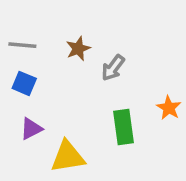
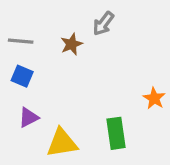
gray arrow: (113, 68) -> (103, 24), moved
green rectangle: (123, 127) -> (116, 133), moved

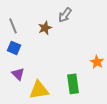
gray line: (21, 41) -> (13, 26), turned 63
purple triangle: (29, 117) -> (18, 74), turned -48

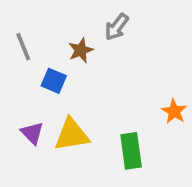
blue square: (14, 48) -> (54, 81), moved
yellow triangle: (39, 90) -> (72, 135), moved

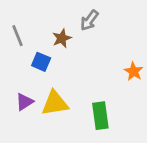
orange star: (174, 111) -> (134, 71), moved
purple triangle: (32, 133) -> (24, 102), turned 42

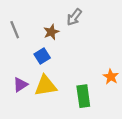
blue square: (41, 62) -> (42, 56), moved, turned 35
orange star: (134, 71) -> (111, 77), moved

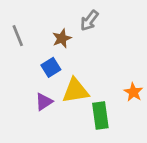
purple triangle: (20, 85) -> (44, 102), moved
yellow triangle: (46, 86) -> (76, 91), moved

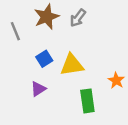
brown star: (62, 38) -> (47, 17), moved, size x1.5
yellow triangle: (76, 91) -> (72, 65), moved

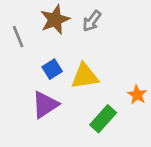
purple triangle: (38, 89) -> (45, 105), size x1.5
green rectangle: (87, 101) -> (103, 119), turned 50

